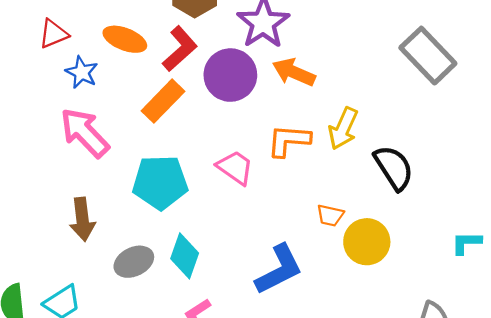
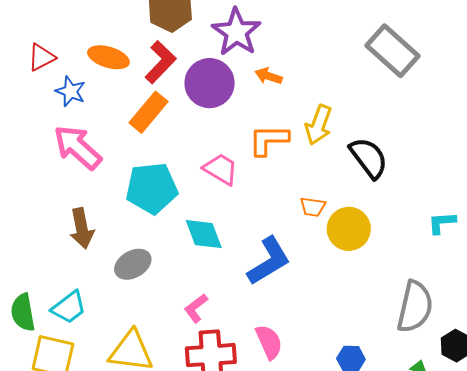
orange arrow: (294, 72) -> (268, 76), size x0.7
cyan diamond: (185, 256) -> (204, 234), moved, turned -36

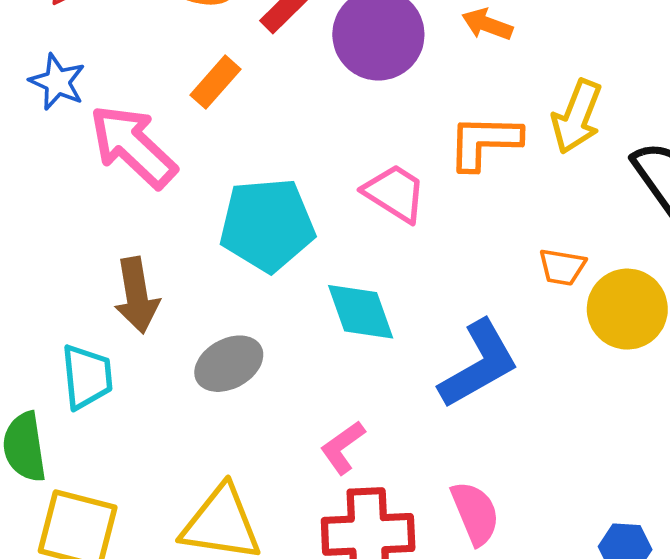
blue star: (71, 91) -> (57, 82), moved
orange rectangle: (149, 112) -> (215, 82), moved, size x0.7
cyan trapezoid: (69, 307) -> (87, 377), moved, turned -60

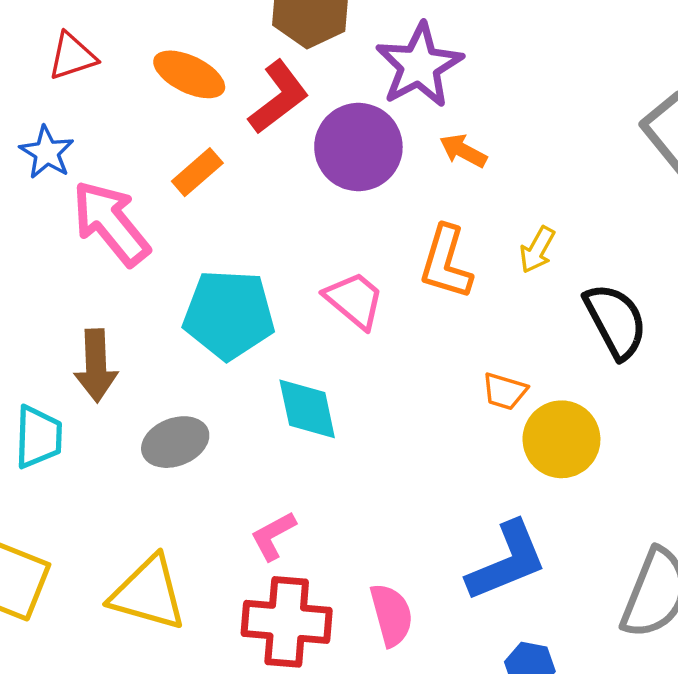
yellow arrow: (577, 117) -> (537, 250), size x0.7
orange L-shape: (484, 142) -> (446, 262), turned -82
blue L-shape: (479, 364) -> (507, 561), moved

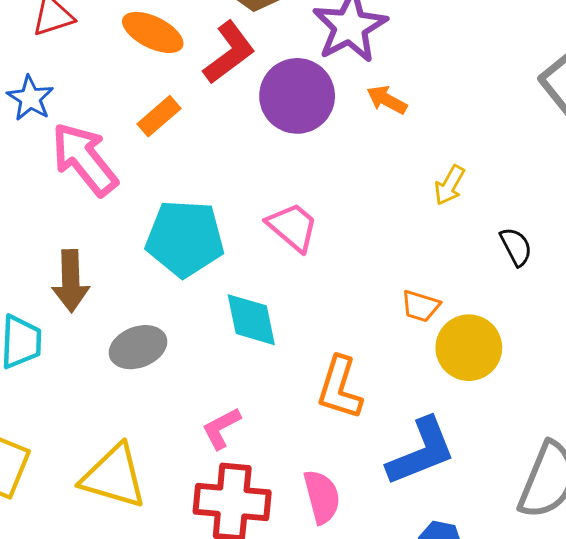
orange L-shape: (446, 262) -> (340, 388), moved
black semicircle: (616, 321) -> (516, 247), size x0.6

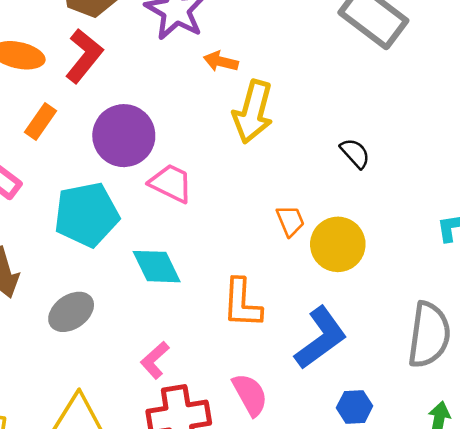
purple circle: (297, 96) -> (124, 136), moved
yellow arrow: (449, 185) -> (253, 112), moved, size x1.8
orange trapezoid: (420, 306) -> (290, 221), turned -116

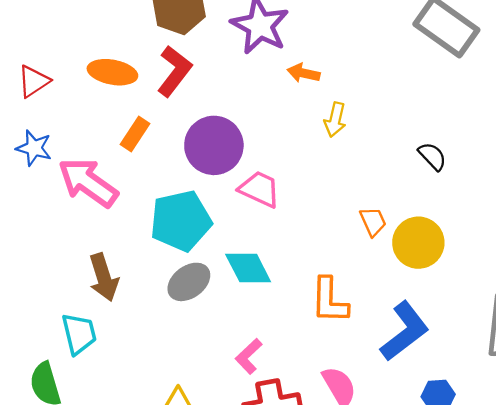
yellow arrow: (253, 112) -> (335, 120), size x0.6
gray ellipse: (71, 312) -> (189, 282), moved

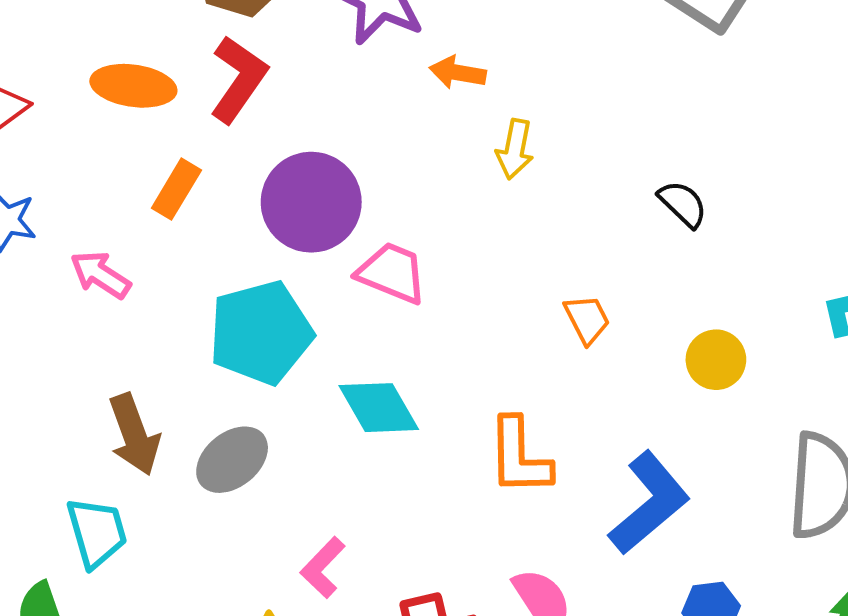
pink arrow: (88, 182) -> (100, 275), size x0.6
yellow circle: (418, 243) -> (716, 360), moved, size x0.7
gray ellipse: (189, 282) -> (232, 460), moved
pink L-shape: (249, 356) -> (323, 568), moved

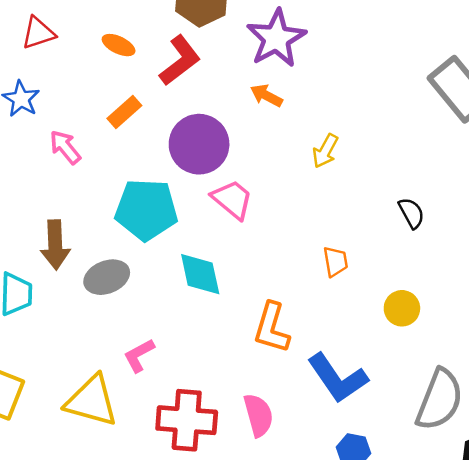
orange arrow: (458, 73) -> (266, 96), moved
orange ellipse: (133, 86) -> (119, 45), size x0.7
blue L-shape: (649, 503) -> (338, 378), turned 78

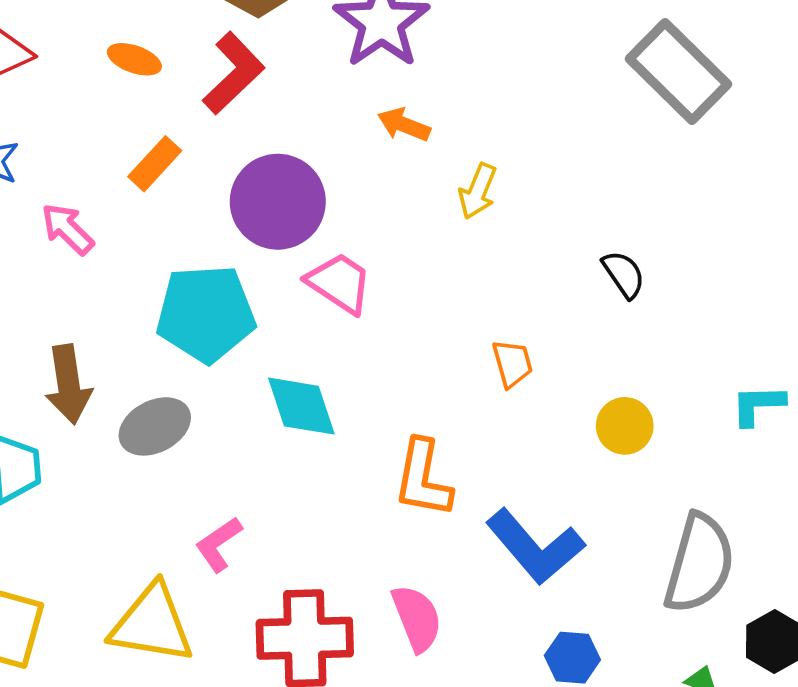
orange arrow: (266, 96) -> (404, 125), moved

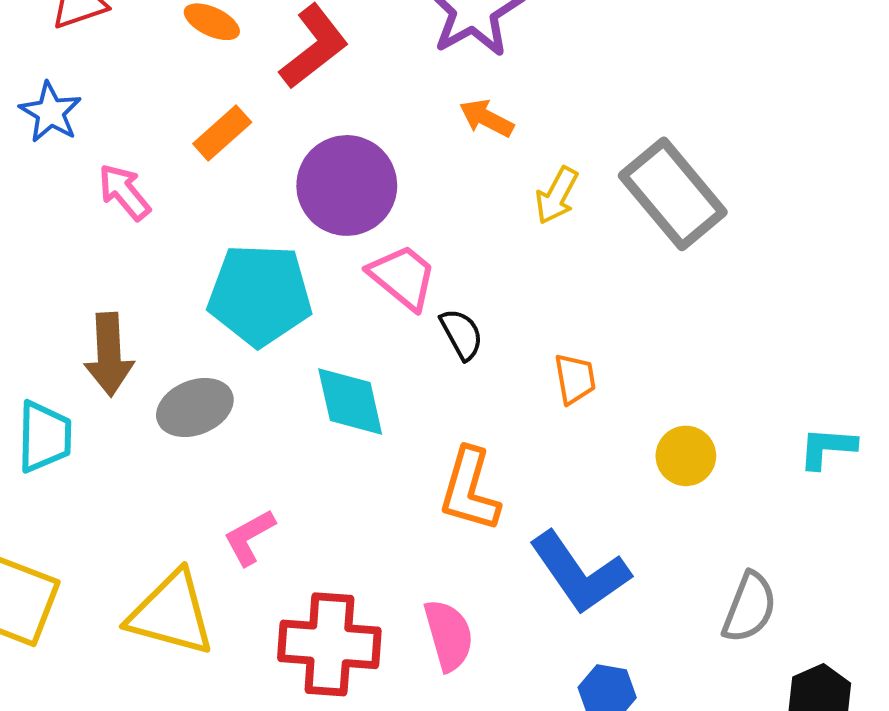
gray rectangle: (679, 72) -> (673, 194), moved
black semicircle: (624, 274) -> (462, 334), moved
gray semicircle: (699, 563) -> (749, 607), size x0.7

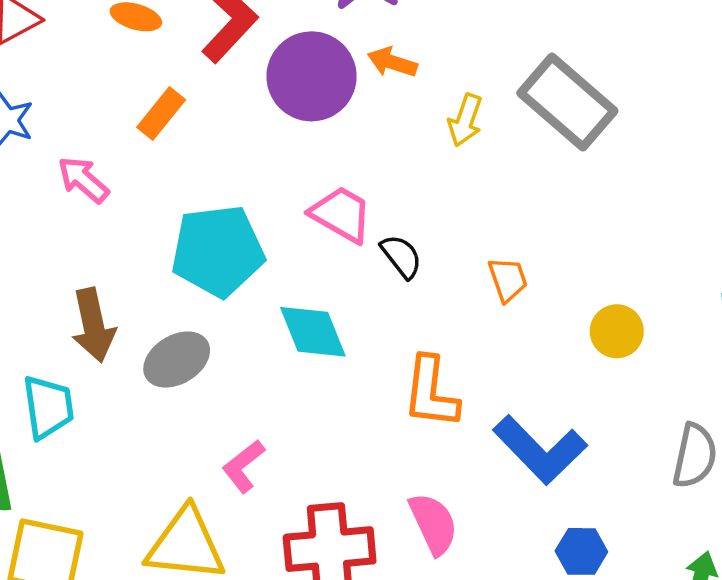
purple circle: (347, 185) -> (312, 76), moved

